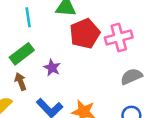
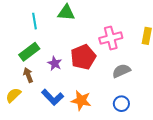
red pentagon: (85, 34) -> (83, 57), moved

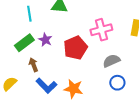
purple star: (55, 63) -> (45, 40), moved
brown arrow: (28, 75) -> (33, 65), moved
blue circle: (121, 104) -> (117, 83), moved

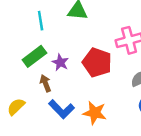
purple star: (45, 40) -> (60, 62), moved
red pentagon: (75, 48) -> (97, 62), turned -30

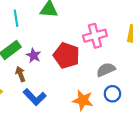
orange star: (95, 113) -> (83, 100), moved

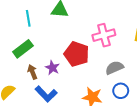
purple star: (34, 55) -> (52, 68), moved

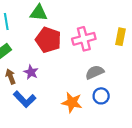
red pentagon: (77, 54) -> (48, 40), moved

